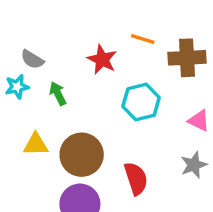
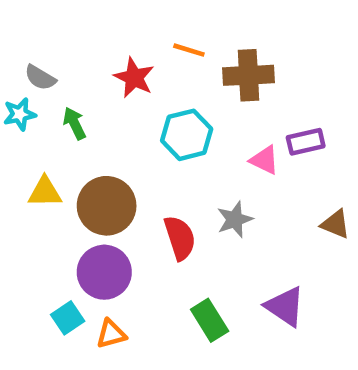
gray star: (194, 165) -> (235, 219), moved

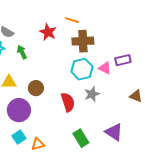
brown cross: (248, 75) -> (83, 41), moved
cyan hexagon: (187, 135) -> (82, 69), moved
brown circle: (107, 206) -> (36, 88), size x0.6
purple circle: (104, 272) -> (19, 110), moved

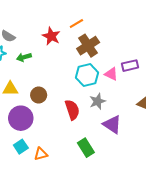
orange line: (72, 20) -> (76, 24), turned -48
brown cross: (83, 41) -> (88, 46), turned -30
green arrow: (22, 52) -> (24, 57), turned -80
purple triangle: (114, 132) -> (112, 124), moved

